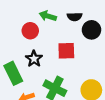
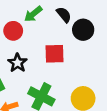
green arrow: (48, 16) -> (33, 14), turned -56
black semicircle: (75, 17) -> (64, 15), turned -128

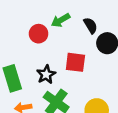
black star: (17, 63) -> (46, 74), moved

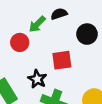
black semicircle: (91, 25) -> (59, 14), moved, turned -63

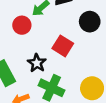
red square: (62, 60) -> (63, 46), turned 36

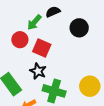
red square: (63, 46) -> (42, 48), moved

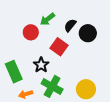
black semicircle: (53, 12) -> (70, 25), moved, turned -40
red square: (42, 48) -> (59, 47), moved

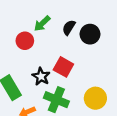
red square: (59, 47) -> (63, 67), moved

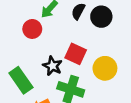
yellow circle: (95, 98) -> (105, 68), moved

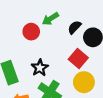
red square: (76, 54) -> (78, 58), moved

